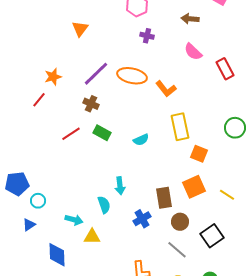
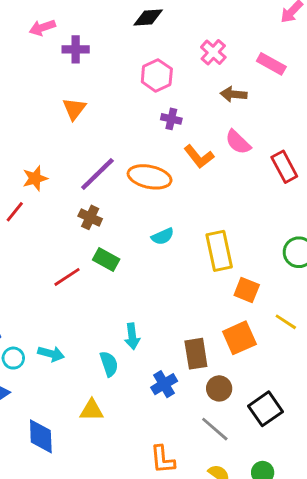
orange L-shape: (166, 89) -> (199, 157), moved
red line: (71, 134) -> (67, 277), moved
cyan semicircle: (141, 140) -> (163, 236), moved
yellow line: (227, 195) -> (286, 322), moved
cyan arrow: (74, 220) -> (51, 354), moved

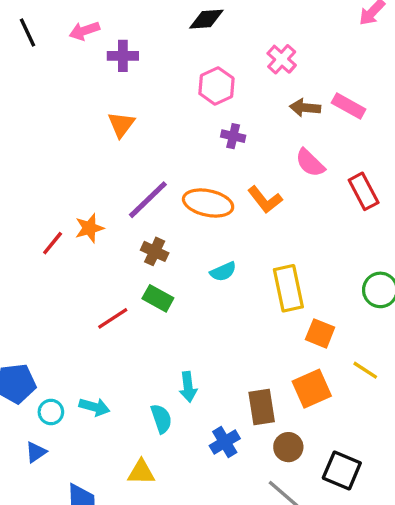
pink rectangle: (271, 64) -> (349, 106), moved
orange L-shape: (199, 157) -> (265, 200), moved
orange star: (35, 178) -> (89, 228), moved
brown cross: (90, 217) -> (155, 251), moved
black square: (266, 409) -> (342, 470), turned -32

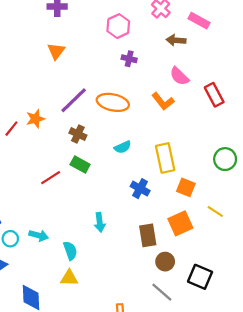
pink rectangle: (349, 106) -> (199, 21), moved
orange L-shape: (265, 200) -> (163, 101), moved
cyan semicircle: (161, 419) -> (70, 251), moved
blue cross: (225, 442) -> (140, 189), moved, turned -30

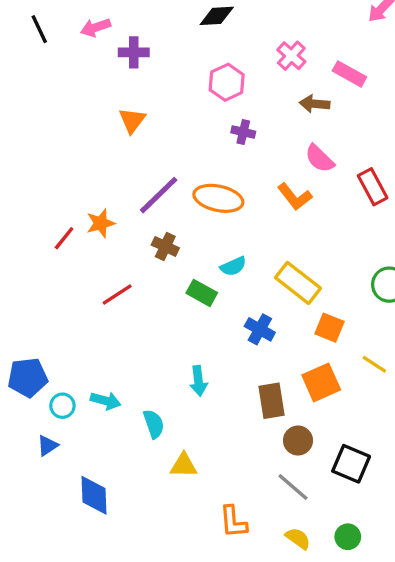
yellow rectangle: (165, 158) -> (298, 283), turned -40
green rectangle: (80, 165) -> (202, 293), moved
red line: (51, 178) -> (117, 295), moved
yellow triangle: (69, 278) -> (184, 465), moved

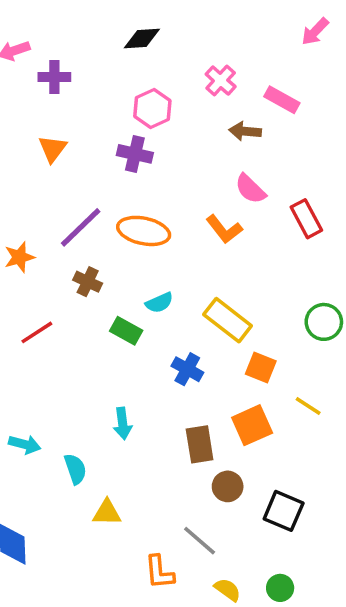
purple cross: (243, 132) -> (135, 154), moved, size x1.4
gray line: (293, 487) -> (200, 541), moved

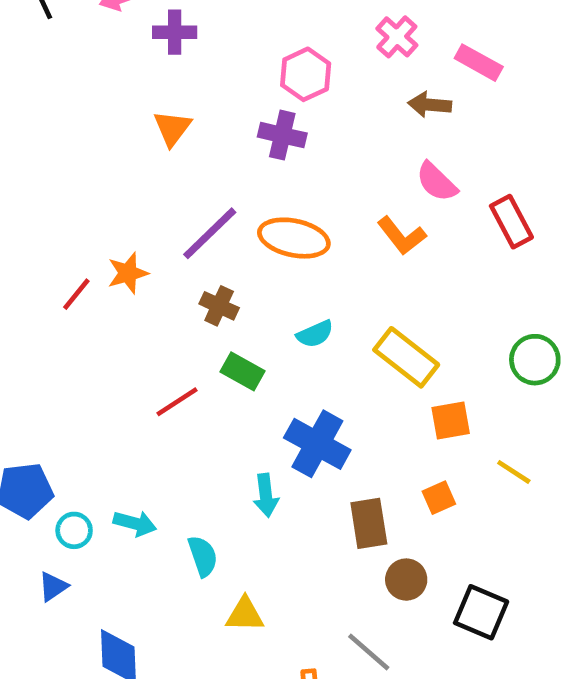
green rectangle: (126, 331) -> (242, 371), moved
red line: (37, 332) -> (177, 402), moved
orange square: (261, 367) -> (451, 420), turned -32
blue cross: (187, 369) -> (317, 444), moved, size x1.5
orange square: (252, 425) -> (439, 498), size x0.6

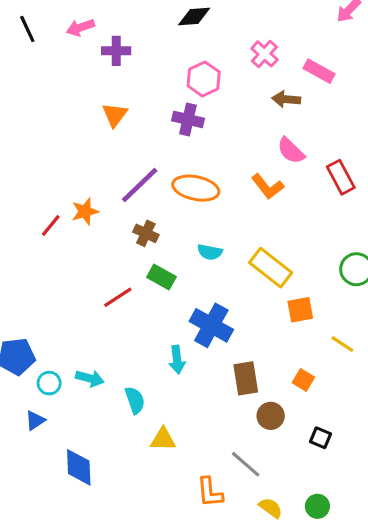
cyan semicircle: (315, 334) -> (210, 252), turned 35
orange square: (439, 498) -> (303, 380), moved, turned -35
black square: (481, 612) -> (321, 438), size x0.6

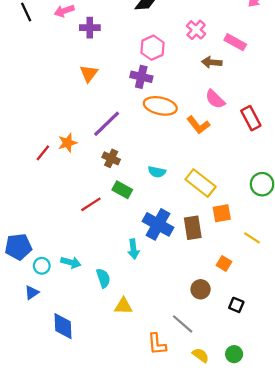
orange ellipse: (196, 188) -> (160, 106), moved
brown rectangle: (246, 378) -> (193, 228), moved

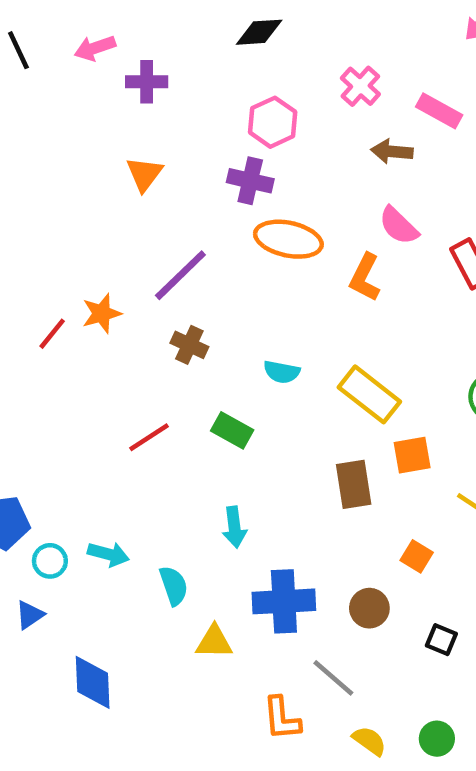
orange L-shape: (198, 125) -> (365, 277), turned 65
green rectangle: (122, 190) -> (232, 430), moved
blue cross: (158, 224) -> (284, 601), moved, turned -32

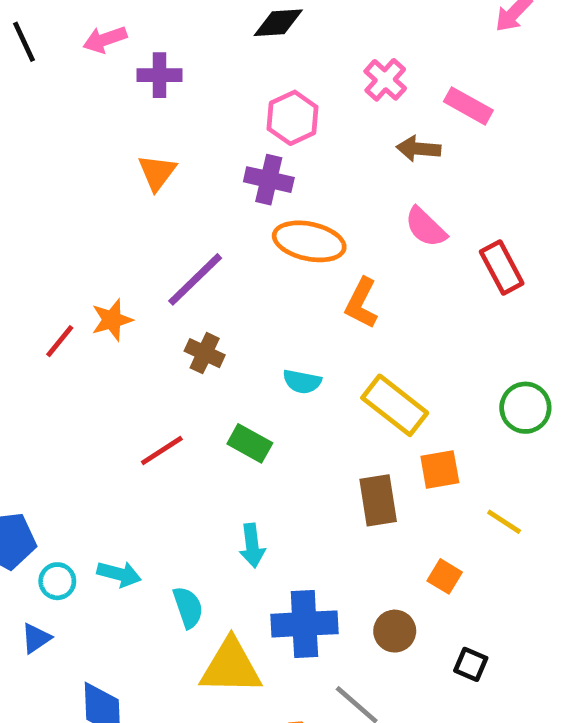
orange L-shape: (365, 277) -> (361, 303), moved
yellow triangle: (214, 642) -> (231, 667), size x1.6

